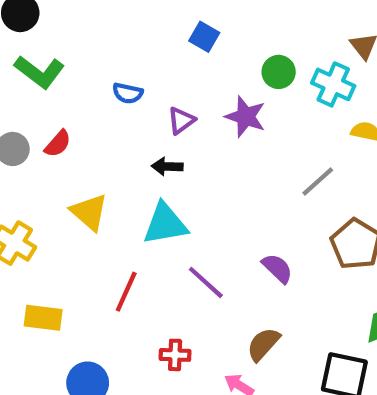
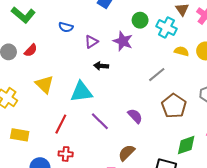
black arrow: (167, 166) -> (101, 66), moved
red cross: (175, 355) -> (66, 154), moved

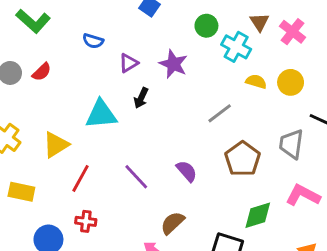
green circle: (140, 20) -> (206, 26), moved
black arrow: (101, 66) -> (141, 98), turned -72
yellow triangle: (44, 84) -> (56, 145), moved, turned 42
cyan triangle: (81, 92) -> (101, 114), moved

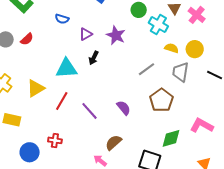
gray trapezoid: (291, 144) -> (181, 72), moved
red line: (81, 178) -> (62, 101), moved

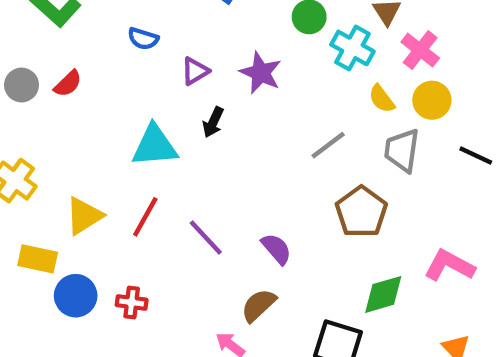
pink cross: (197, 15) -> (420, 50), moved
yellow semicircle: (172, 48) -> (382, 99), turned -144
yellow triangle: (36, 88) -> (84, 216), moved
purple semicircle: (124, 108) -> (276, 249), moved
blue circle: (30, 152) -> (76, 296), moved

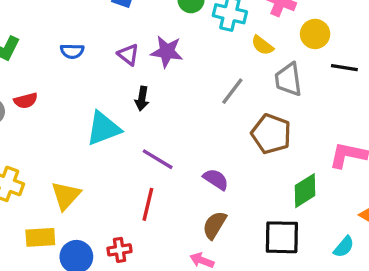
purple triangle: (195, 71) -> (128, 55), moved, turned -35
red semicircle: (68, 84) -> (26, 101), turned 45
yellow circle: (432, 100) -> (315, 34), moved
red line: (145, 217) -> (148, 204), moved
purple line: (206, 237) -> (158, 159), moved

